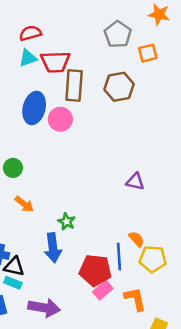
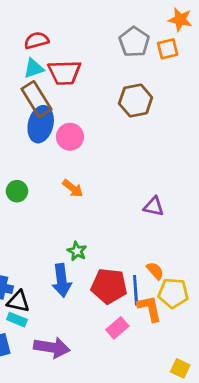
orange square: (148, 53) -> (168, 49), moved
brown rectangle: (74, 86) -> (36, 99), moved, turned -36
orange arrow: (24, 204) -> (73, 188), moved
red pentagon: (95, 270) -> (109, 286), moved
orange L-shape: (135, 299) -> (150, 308), moved

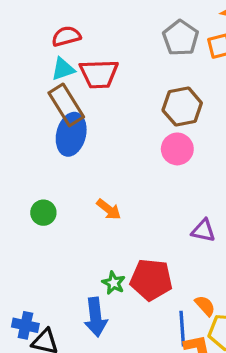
pink circle: (70, 137) -> (177, 149), moved
red pentagon: (109, 286) -> (151, 280), moved

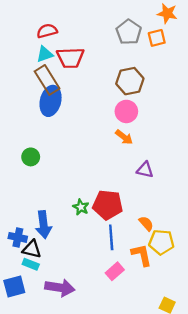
orange arrow: (109, 209) -> (124, 137), moved
blue arrow: (96, 317) -> (44, 225), moved
blue line: (182, 329) -> (111, 237), moved

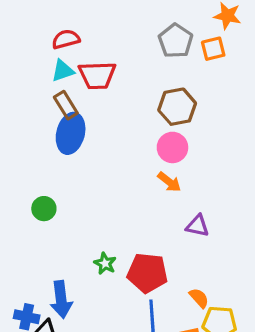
brown rectangle: (47, 80) -> (66, 105), size x0.7
green star: (81, 207) -> (105, 263), moved

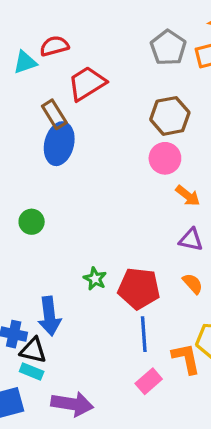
cyan triangle: (63, 71) -> (25, 62), moved
red trapezoid: (97, 75) -> (87, 83), turned 150
orange arrow: (169, 182) -> (188, 196), moved
orange semicircle: (199, 298) -> (193, 284), moved

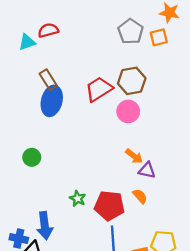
red trapezoid: (87, 83) -> (99, 89), moved
orange arrow: (188, 196) -> (134, 156), moved
orange semicircle: (193, 284) -> (140, 196), moved

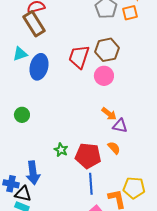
cyan triangle: (27, 42) -> (20, 54), moved
brown rectangle: (48, 80) -> (34, 24), moved, size x1.4
red trapezoid: (99, 89) -> (79, 57), turned -40

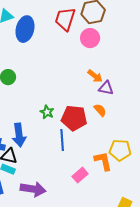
blue line: (91, 184) -> (62, 140), moved

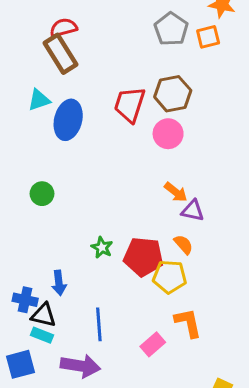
blue arrow: (19, 135) -> (59, 283), size x0.7
blue line: (62, 140) -> (99, 324), moved
yellow pentagon: (120, 150) -> (170, 277), moved

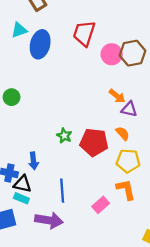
brown hexagon: (173, 94) -> (132, 53), moved
green circle: (42, 194) -> (12, 97), moved
yellow pentagon: (170, 277) -> (128, 161), moved

